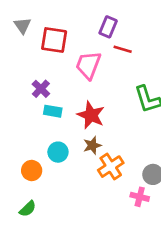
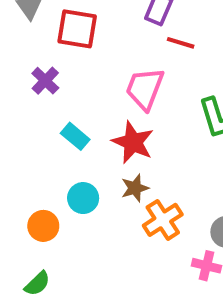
pink trapezoid: (88, 65) -> (145, 89), moved
purple cross: (41, 89) -> (45, 81), moved
cyan rectangle: (53, 111) -> (75, 136), turned 30

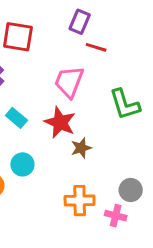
brown star: (135, 188) -> (81, 148), moved
orange cross: (163, 220) -> (80, 201), moved, turned 32

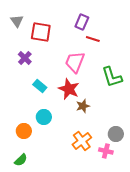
orange cross: (80, 201) -> (82, 141), turned -36

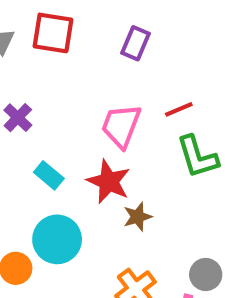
red square: (41, 32) -> (53, 33), moved
red line: (93, 39) -> (179, 109), moved, turned -40
cyan circle: (44, 117) -> (57, 239), size x1.5

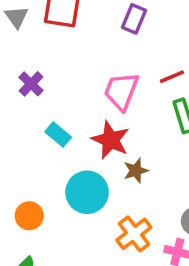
cyan circle: (57, 239) -> (87, 192), moved

